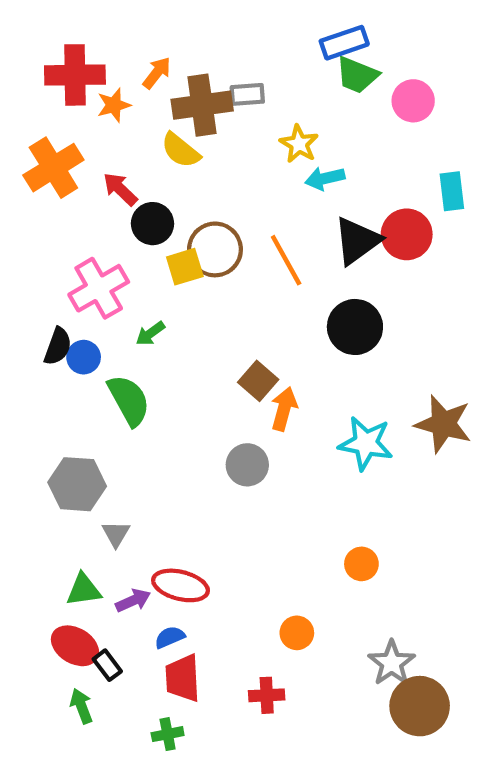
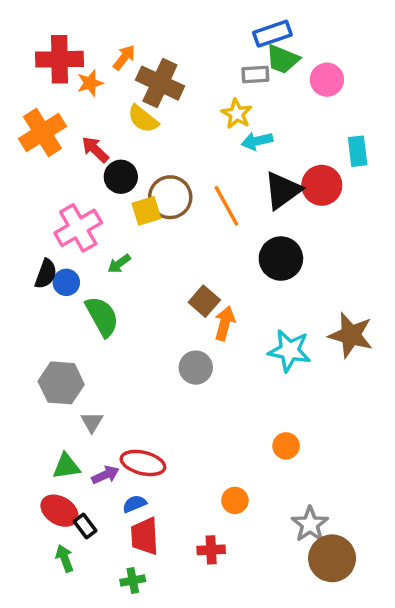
gray rectangle: (247, 94) -> (255, 75), moved
brown cross: (202, 105) -> (160, 83), turned 33

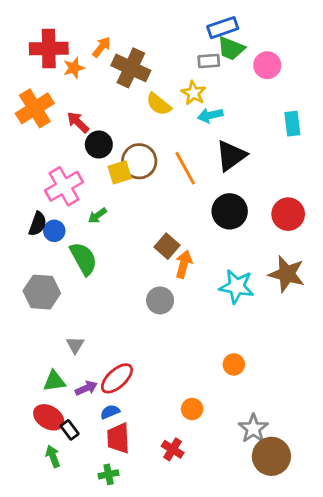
yellow semicircle: (143, 119) -> (159, 104), moved
red circle: (322, 185) -> (288, 214), moved
gray hexagon: (61, 383) -> (42, 292), moved
red ellipse: (143, 463) -> (117, 378), turned -56
red cross: (211, 550) -> (173, 449), turned 35

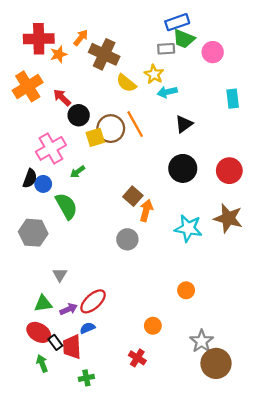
black triangle: (231, 156) -> (184, 124), size x0.7
orange line: (185, 168) -> (135, 124), moved
red trapezoid: (118, 438) -> (72, 347), moved

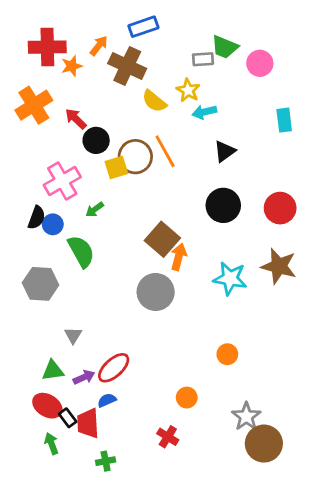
blue rectangle: (177, 22) -> (143, 27), moved
brown square: (133, 196) -> (162, 239), size x1.4
gray circle: (127, 239) -> (156, 292), size x1.4

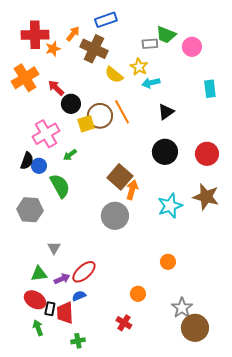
cyan star: (230, 278) -> (170, 206), turned -30
black rectangle: (68, 418) -> (50, 309), turned 48

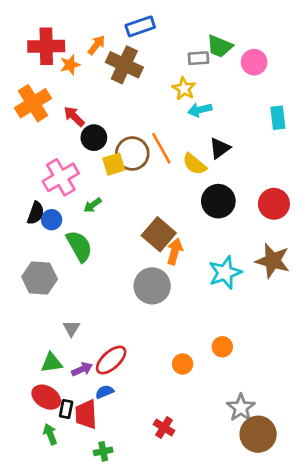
yellow semicircle: (114, 75) -> (195, 164), moved
orange circle: (138, 294) -> (183, 364), moved

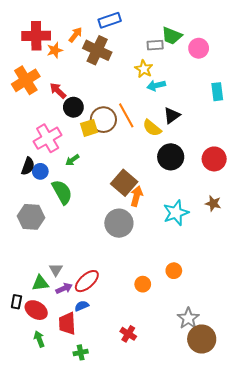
brown star: (273, 261) -> (213, 203), size x0.6
gray triangle: (71, 328) -> (56, 270), moved
black rectangle: (66, 409) -> (16, 302), moved

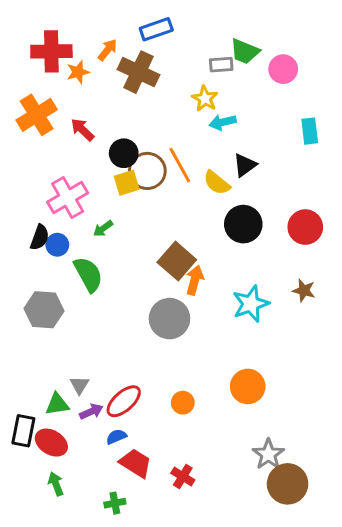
black circle: (73, 107) -> (124, 153), moved
orange circle: (174, 271) -> (248, 386), size x1.5
orange circle: (143, 284) -> (183, 403), moved
black rectangle: (16, 302) -> (23, 431), size x1.5
red trapezoid: (67, 323) -> (136, 463), moved, turned 125

